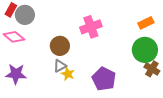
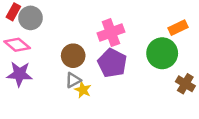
green circle: (145, 50) -> (162, 53), moved
purple star: (16, 74) -> (20, 74), moved
purple pentagon: (104, 79) -> (112, 63), moved

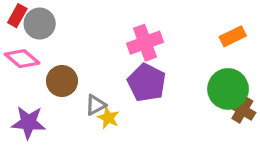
green circle: (162, 53) -> (228, 89), moved
brown circle: (73, 56) -> (62, 81), moved
purple star: (20, 74) -> (28, 123), moved

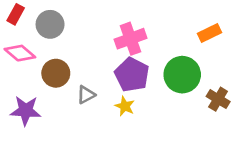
gray circle: (40, 24) -> (50, 24), moved
green circle: (228, 89) -> (182, 75), moved
yellow star: (108, 118) -> (125, 106), moved

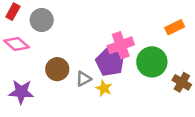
pink cross: (130, 39) -> (121, 45), moved
brown circle: (56, 73) -> (57, 69), moved
gray triangle: (86, 95) -> (84, 79), moved

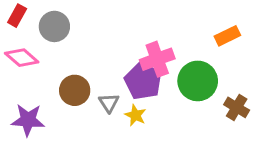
gray triangle: (84, 79) -> (109, 103), turned -35

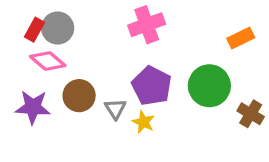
red rectangle: (17, 16) -> (35, 30), moved
pink diamond: (22, 58) -> (48, 61), moved
pink cross: (157, 59) -> (147, 25), moved
purple star: (28, 120) -> (33, 107), moved

